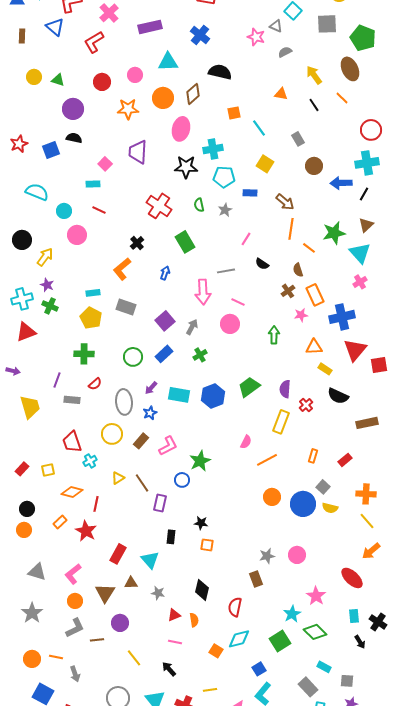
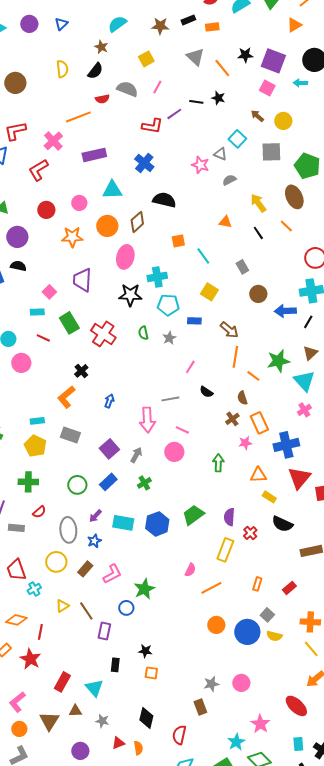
green rectangle: (185, 242) -> (69, 323), moved
purple circle: (120, 623) -> (80, 751), moved

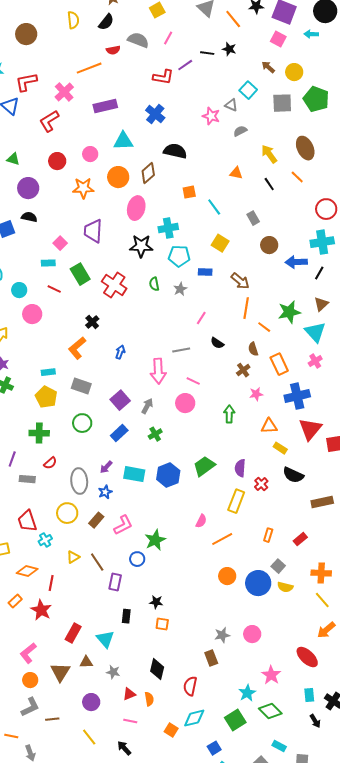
green pentagon: (307, 166) -> (316, 99), moved
orange rectangle: (259, 423) -> (279, 364), moved
green circle: (77, 485) -> (82, 423), moved

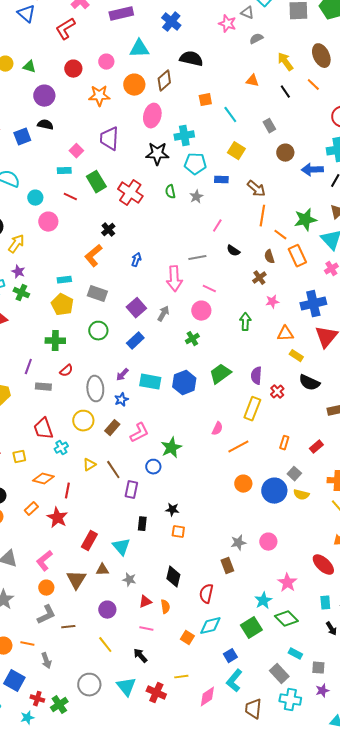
orange rectangle: (279, 364) -> (297, 256), moved
green cross: (155, 434) -> (192, 339), moved

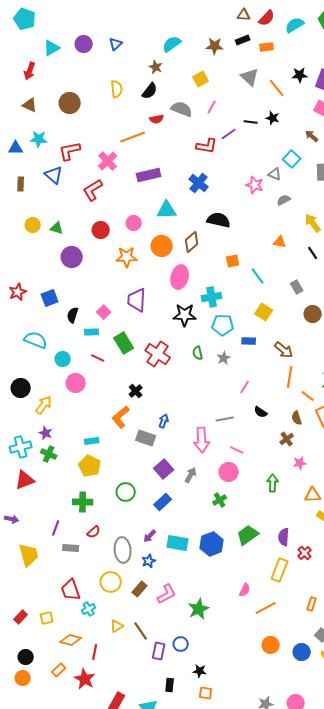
black semicircle: (45, 125) -> (73, 315), moved, turned -84
gray rectangle: (97, 294) -> (146, 438), moved
blue circle: (153, 467) -> (181, 644), moved
blue circle: (274, 491) -> (302, 652), size x0.7

